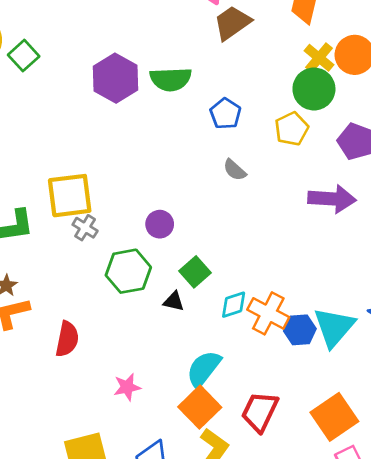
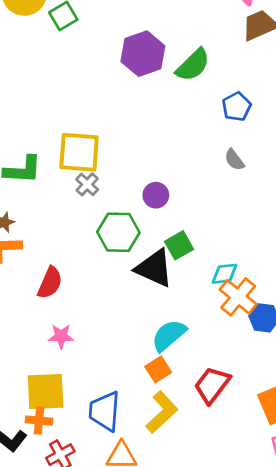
green semicircle: (171, 79) -> (193, 65), turned -54
black triangle: (174, 301) -> (154, 268), size x2.0
cyan diamond: (234, 305) -> (224, 274), moved
pink star: (127, 387) -> (61, 336), moved
orange square: (200, 407) -> (158, 369), size x0.7

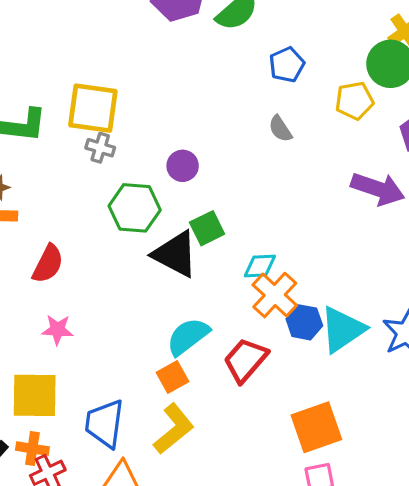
gray cross: (87, 184) -> (100, 148), turned -30
red trapezoid: (212, 385) -> (245, 360), moved
orange cross: (39, 421) -> (32, 449), moved

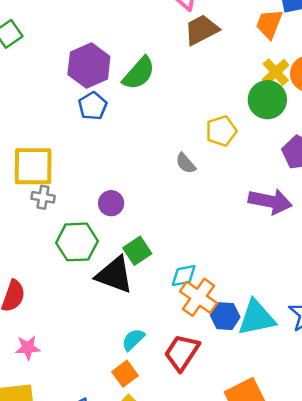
blue pentagon: (287, 65) -> (93, 106), moved
yellow pentagon: (354, 101) -> (221, 131), moved
cyan triangle: (343, 329) -> (256, 318), turned 30
cyan semicircle: (188, 336) -> (133, 340), size x0.7

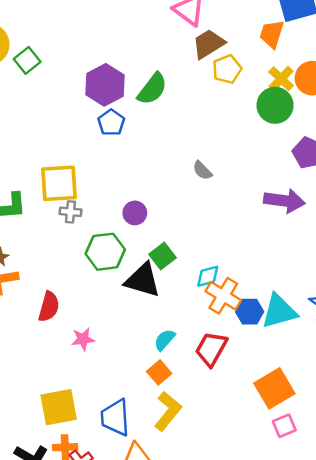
yellow pentagon: (221, 131) -> (227, 69), moved
pink star: (28, 348) -> (83, 339), moved

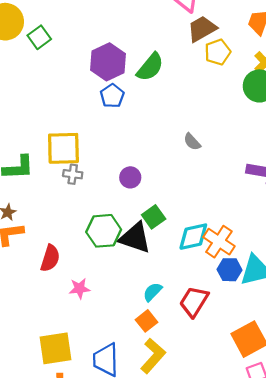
green hexagon: (105, 252) -> (104, 231), moved
cyan diamond: (208, 276) -> (193, 237), size x1.4
orange cross: (223, 296) -> (219, 242), moved

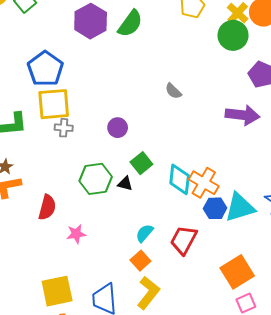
blue pentagon: (112, 96) -> (45, 69), moved, size x1.6
cyan diamond: (193, 237) -> (180, 179), turned -68
black triangle: (135, 238) -> (125, 184), size x0.5

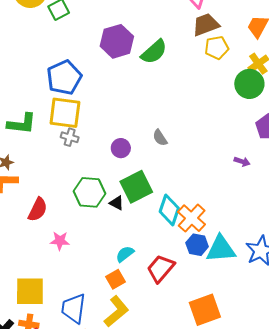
gray semicircle: (173, 91) -> (160, 138), moved
purple arrow: (242, 115) -> (242, 162), size x0.5
green square: (141, 163) -> (136, 187), size x1.5

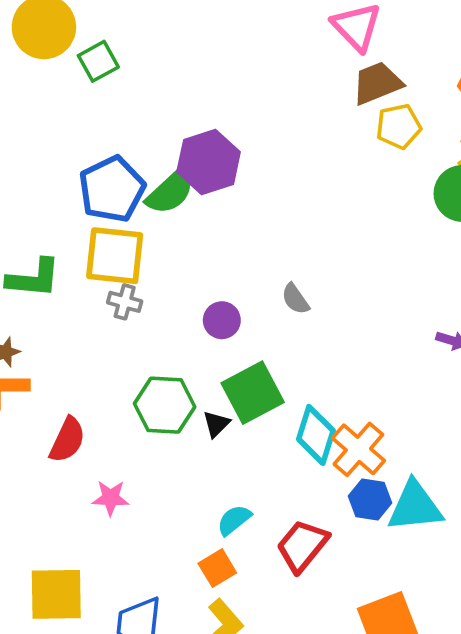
purple hexagon: (117, 41) -> (209, 162), moved
green semicircle: (154, 52) -> (170, 191), moved
black triangle: (117, 203) -> (216, 424), turned 49

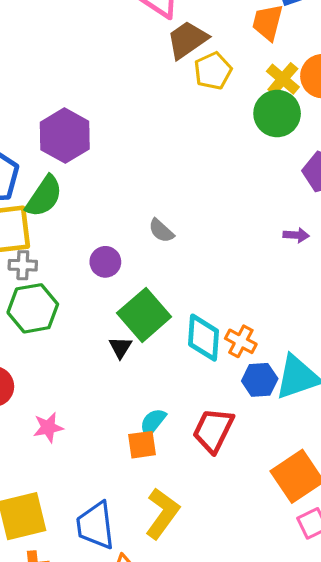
green semicircle: (170, 191) -> (44, 196), moved
green hexagon: (165, 405) -> (33, 308), moved
orange cross: (358, 449) -> (241, 341), size x0.7
orange square: (217, 568) -> (142, 445), moved, turned 36

